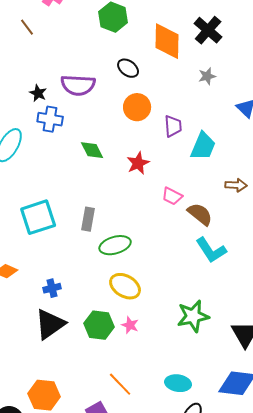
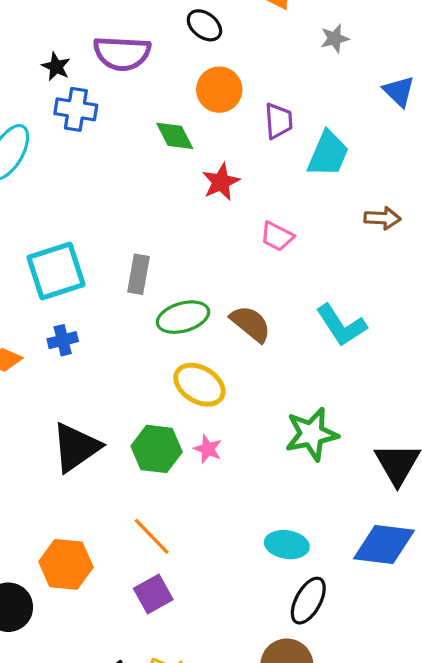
green diamond: (92, 150) -> (175, 136), moved
brown semicircle: (200, 214) -> (251, 324), moved
blue cross: (52, 288) -> (63, 340), moved
orange line: (120, 384) -> (152, 536), moved

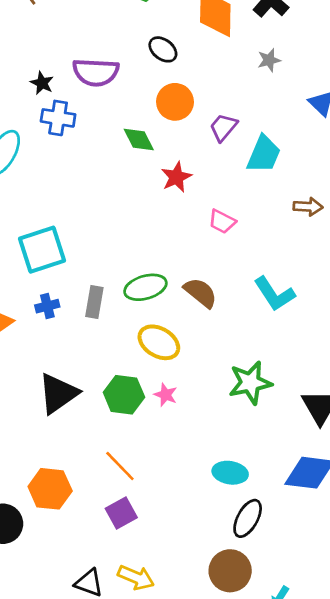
purple trapezoid: (279, 121) -> (223, 127), turned -136
gray rectangle: (138, 274) -> (94, 302), moved

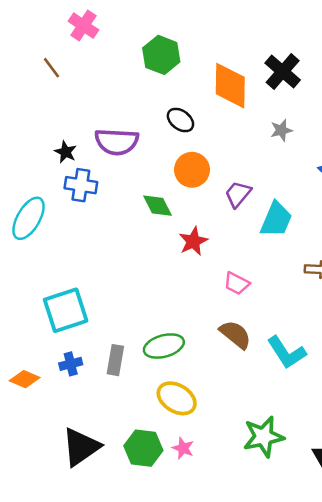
brown semicircle: (201, 293) -> (235, 335), moved

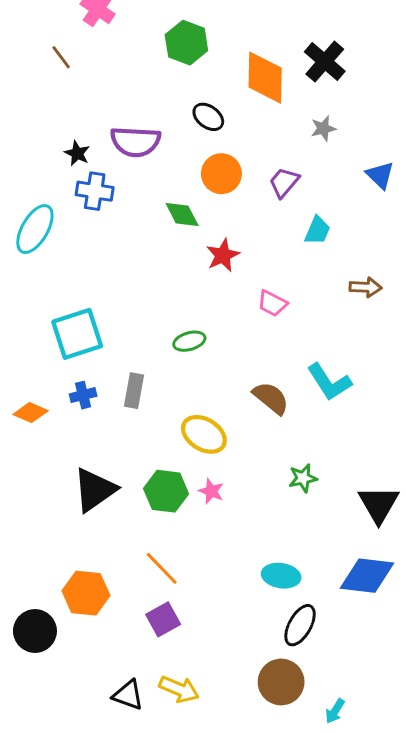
purple trapezoid: (238, 194) -> (284, 182), moved
cyan trapezoid: (276, 220) -> (318, 230), size x0.7
brown semicircle: (235, 335) -> (271, 398), moved
green ellipse: (164, 346) -> (189, 341), moved, size x0.7
green star: (263, 437) -> (303, 478), size x0.6

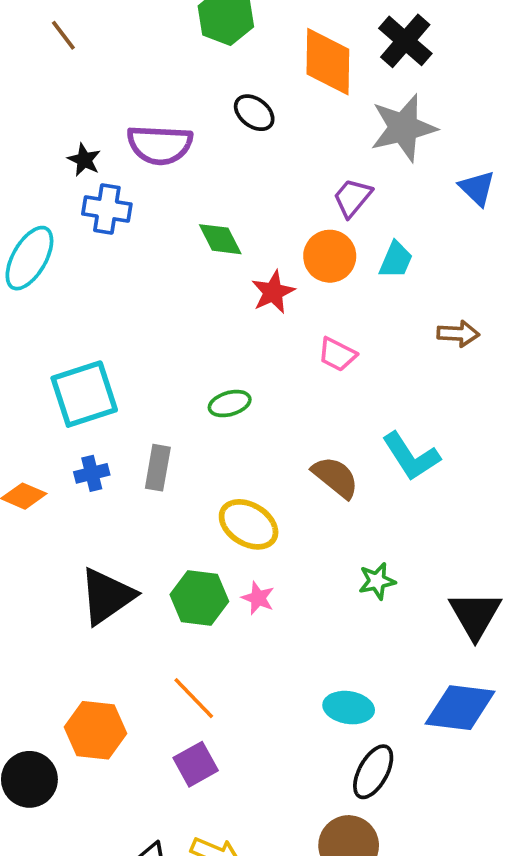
gray star: (323, 129) -> (403, 128), size x2.0
orange circle: (221, 174) -> (330, 256), moved

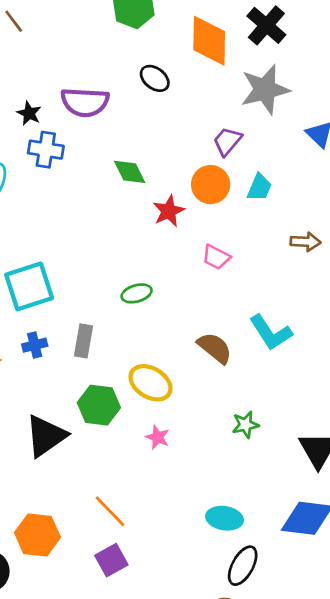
green hexagon: (199, 598) -> (99, 405), moved

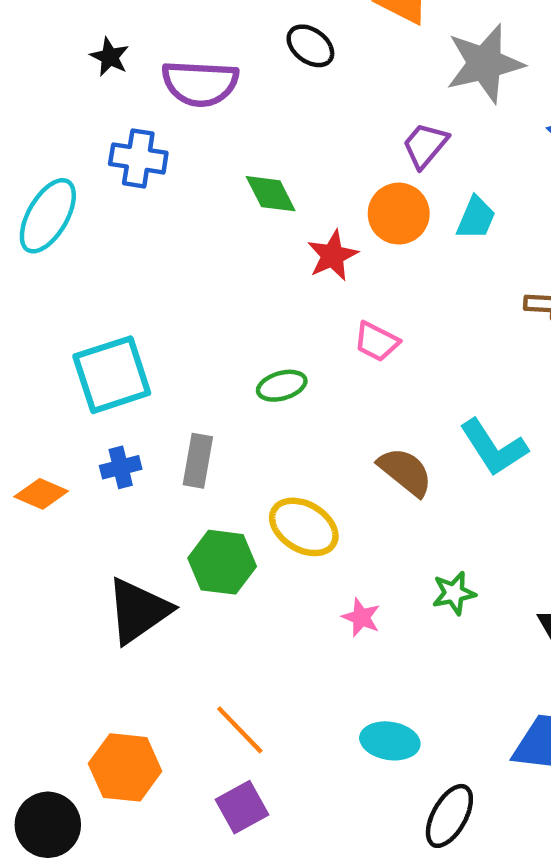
black star: (29, 113) -> (110, 57), moved
pink trapezoid: (216, 257) -> (377, 342), moved
pink star: (158, 437) -> (361, 617), moved
cyan ellipse: (225, 518) -> (390, 741), moved

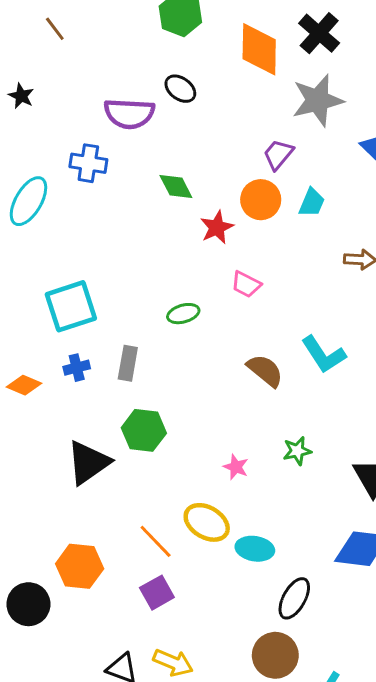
black ellipse: (310, 46) -> (180, 89), moved
black star: (110, 57) -> (21, 96), moved
yellow ellipse: (304, 527) -> (207, 522), moved

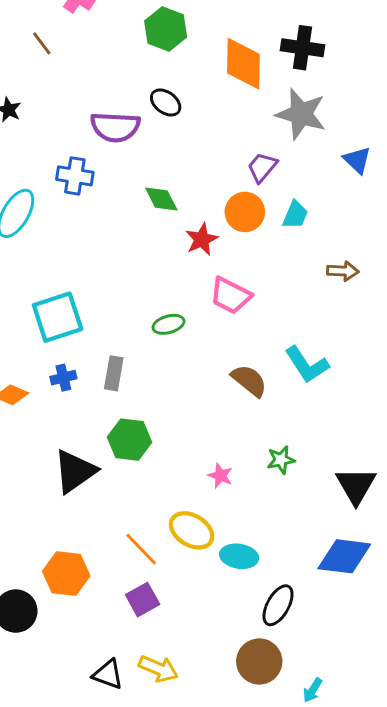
black cross: (319, 33) -> (302, 48), turned -33
gray star: (318, 100) -> (301, 114), turned 30
pink trapezoid: (246, 284) -> (230, 296), size x1.4

